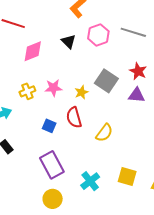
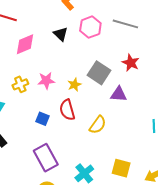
purple triangle: (137, 95) -> (119, 94), moved

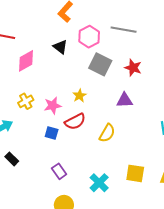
gray square: (99, 73) -> (100, 64), moved
pink star: (46, 81) -> (53, 106), moved
red semicircle: (67, 110) -> (75, 122), turned -95
purple rectangle: (46, 158) -> (59, 171), size x0.6

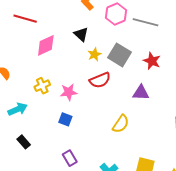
pink hexagon: (89, 37) -> (116, 14), moved
yellow star: (79, 96) -> (94, 54), moved
red semicircle: (75, 122) -> (100, 80), moved

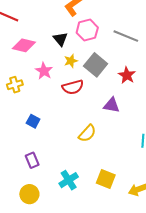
pink hexagon: (116, 14) -> (87, 30), moved
pink diamond: (46, 45) -> (24, 45), turned 30
pink star: (69, 92) -> (44, 71), moved, turned 30

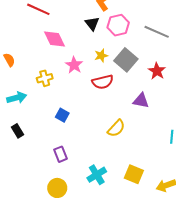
black triangle: (60, 39) -> (92, 24), moved
pink diamond: (24, 45) -> (55, 39), turned 50

